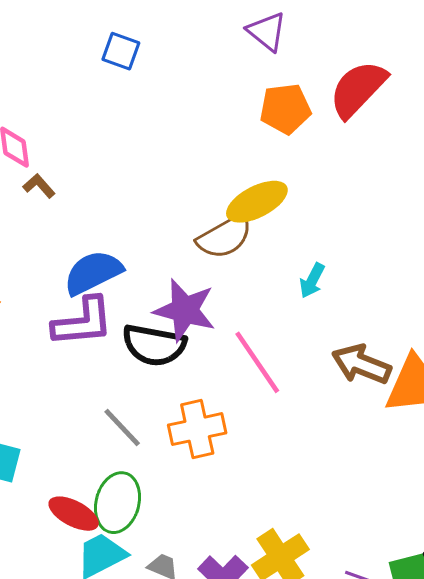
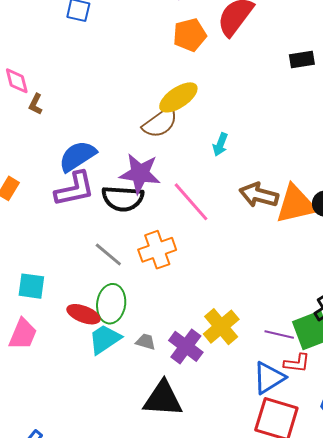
brown L-shape: (39, 186) -> (36, 104), turned -105

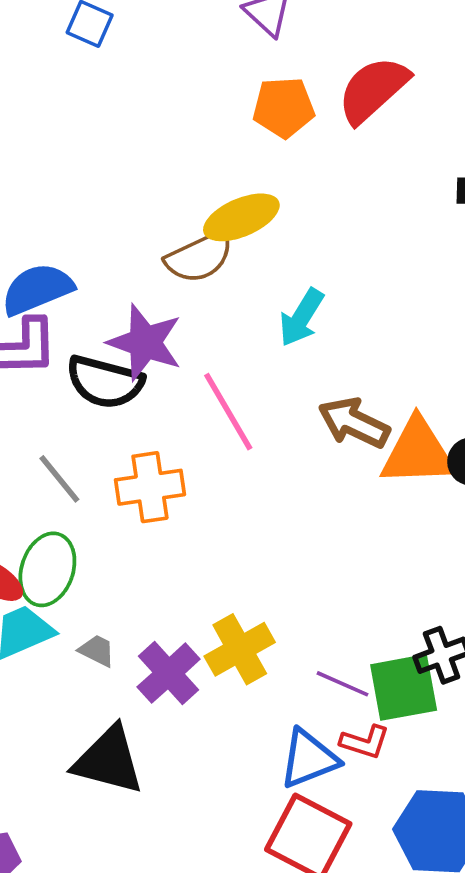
cyan arrow: (220, 144) -> (301, 317), size x1.4

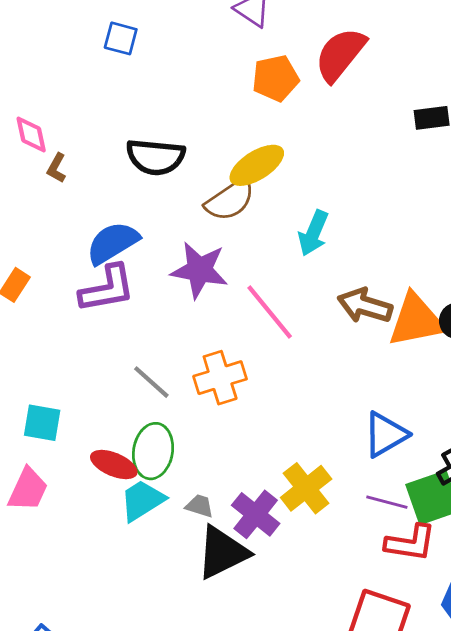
black semicircle: (105, 382) -> (155, 157), moved
red L-shape: (365, 742) -> (410, 543), size x1.4
blue triangle: (309, 759) -> (385, 434), moved
black triangle: (109, 760) -> (222, 553), moved, turned -32

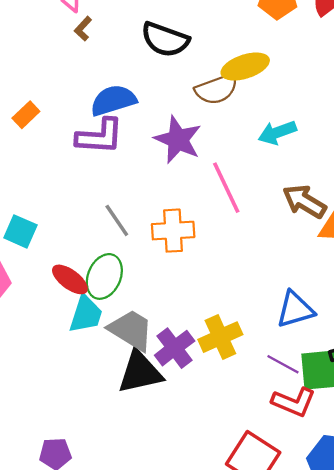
cyan arrow: (313, 233) -> (277, 133), turned 33
cyan trapezoid: (142, 500) -> (86, 314), turned 126
gray trapezoid: (200, 506) -> (131, 330), size x2.0

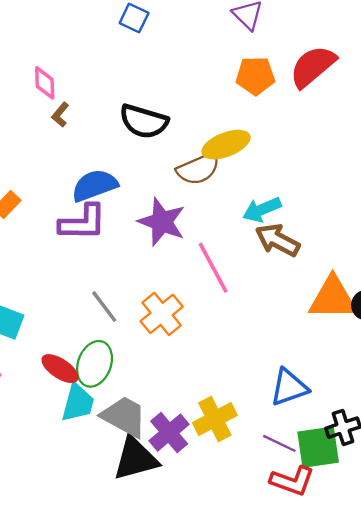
brown arrow: (304, 201) -> (278, 240), moved
orange cross: (173, 231) -> (162, 314), turned -33

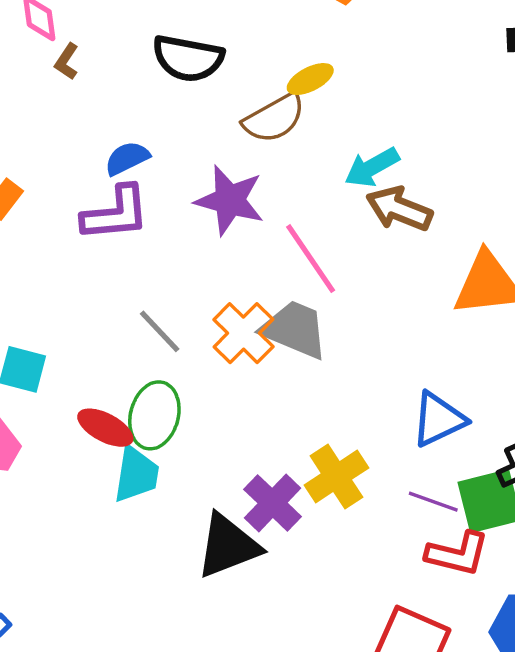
yellow ellipse: (226, 145) -> (310, 79), size x0.7
blue semicircle: (95, 185) -> (127, 158), size x0.7
gray trapezoid: (124, 417) -> (295, 329), moved

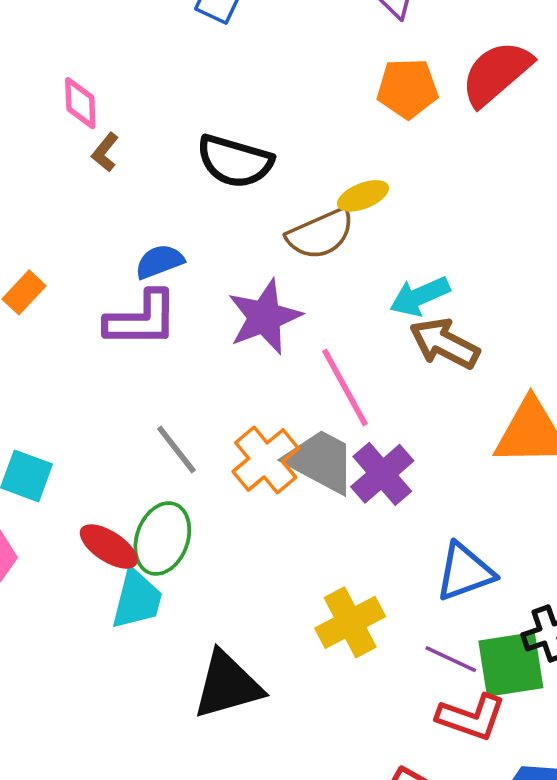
purple star: (230, 200) -> (265, 317), turned 30
purple cross: (273, 503) -> (382, 474), moved

